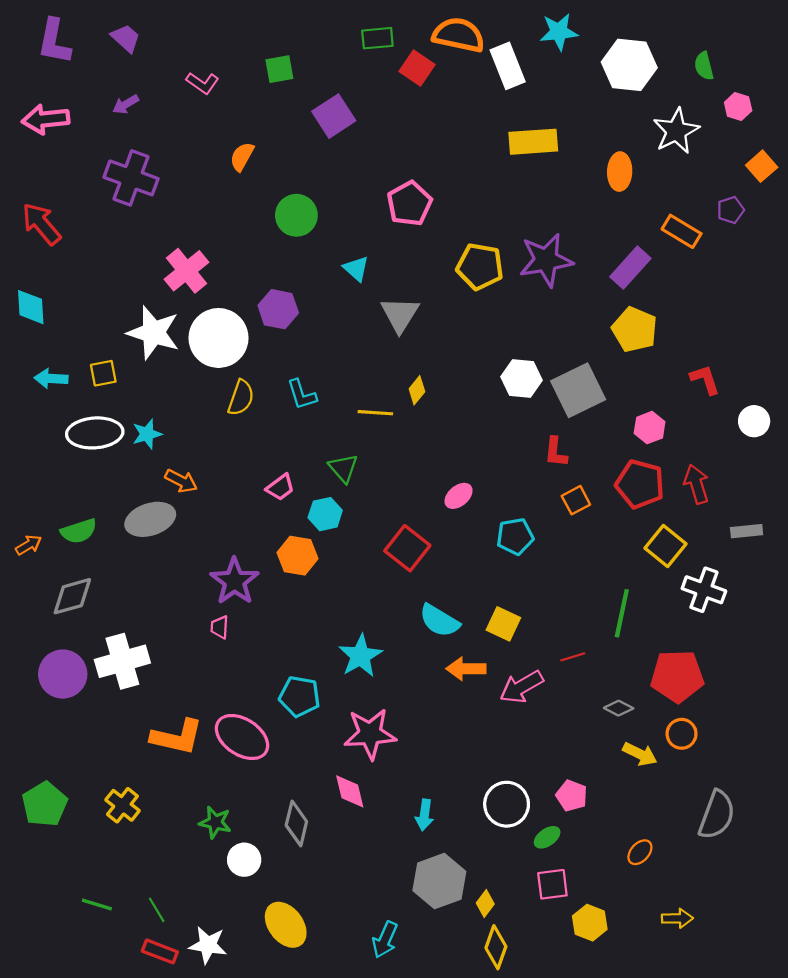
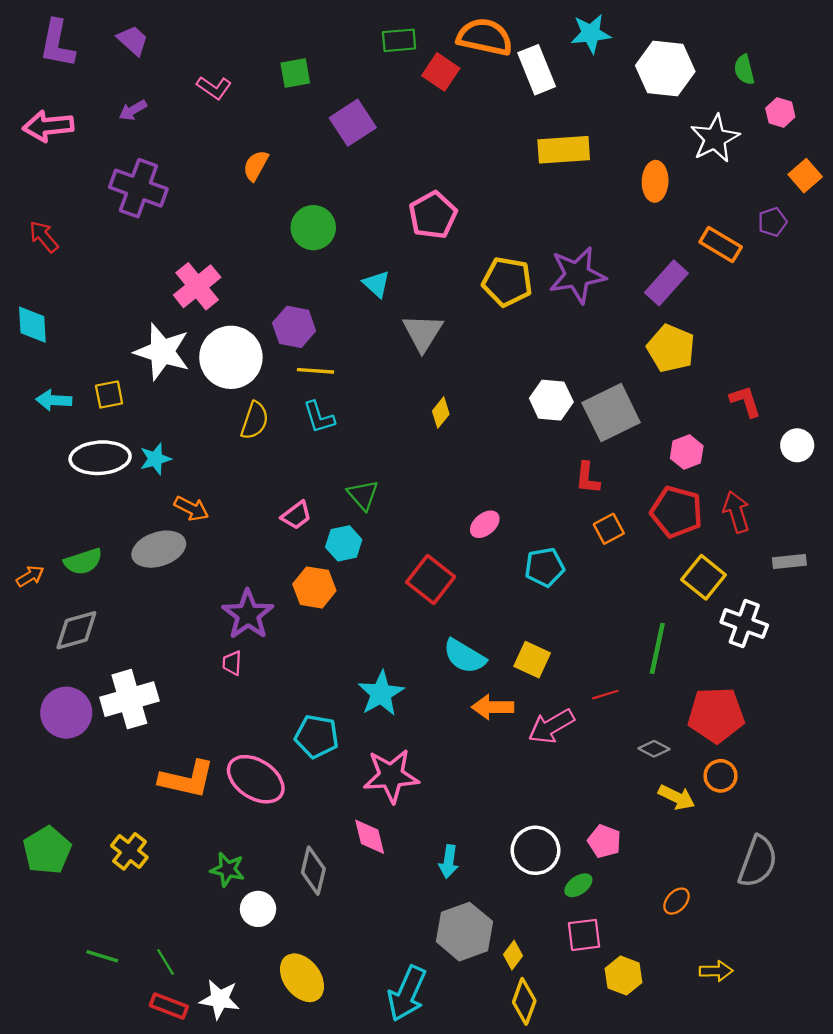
red arrow: (41, 224) -> (44, 237), size x0.7
yellow line: (375, 413) -> (316, 371), moved
cyan arrow: (385, 940) -> (407, 994), size x1.4

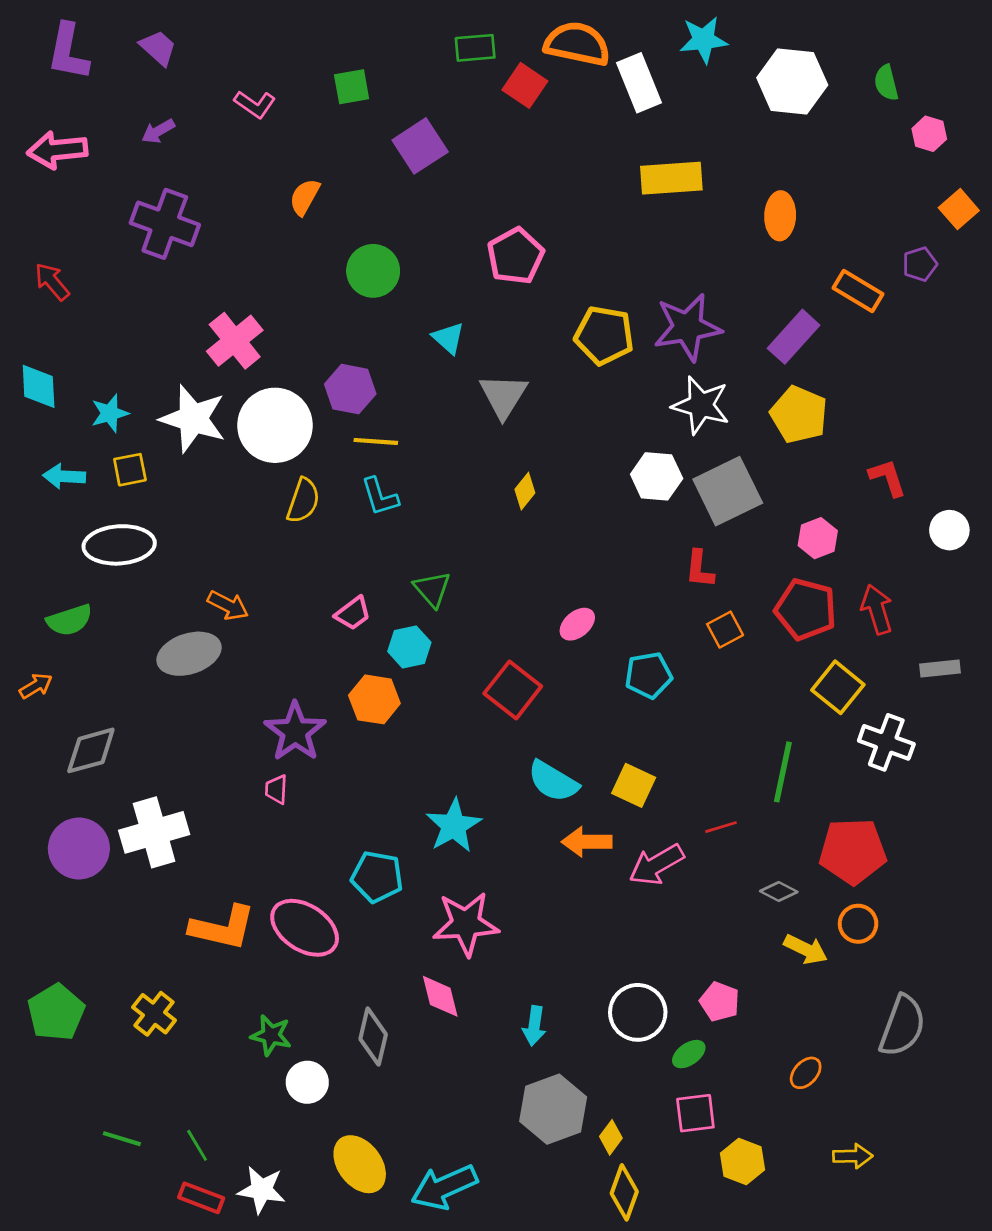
white star: (715, 138) -> (701, 405), moved, turned -30
cyan star: (155, 459) -> (110, 413), moved
green semicircle: (83, 561) -> (69, 620), moved
cyan arrow: (407, 994) -> (444, 1187), moved, turned 42

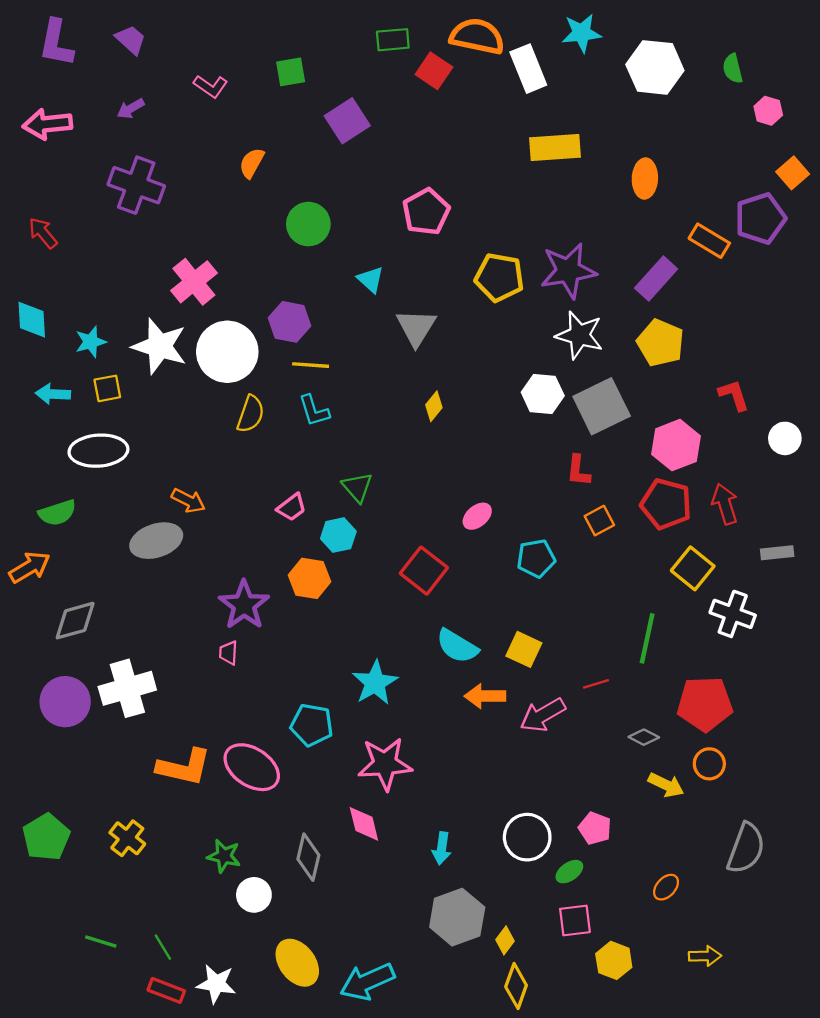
purple pentagon: (920, 264) -> (760, 218), size x1.8
pink hexagon: (818, 538) -> (676, 445), size x1.5
orange arrow: (36, 686) -> (30, 567), size x1.5

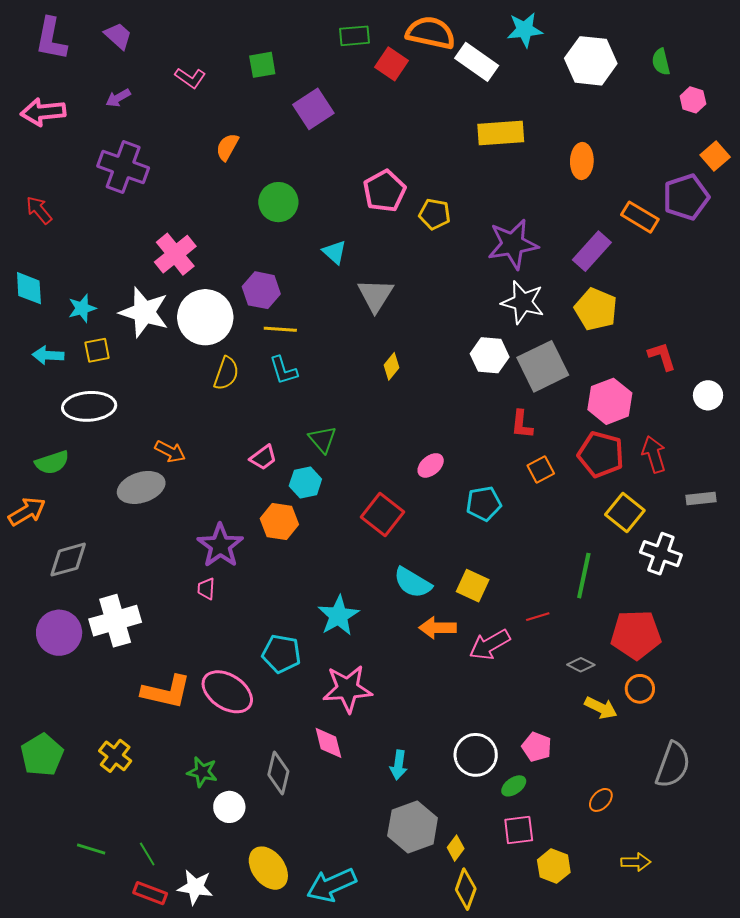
white rectangle: (528, 69) -> (477, 62), turned -33
yellow pentagon: (499, 277) -> (435, 214), moved, size x0.7

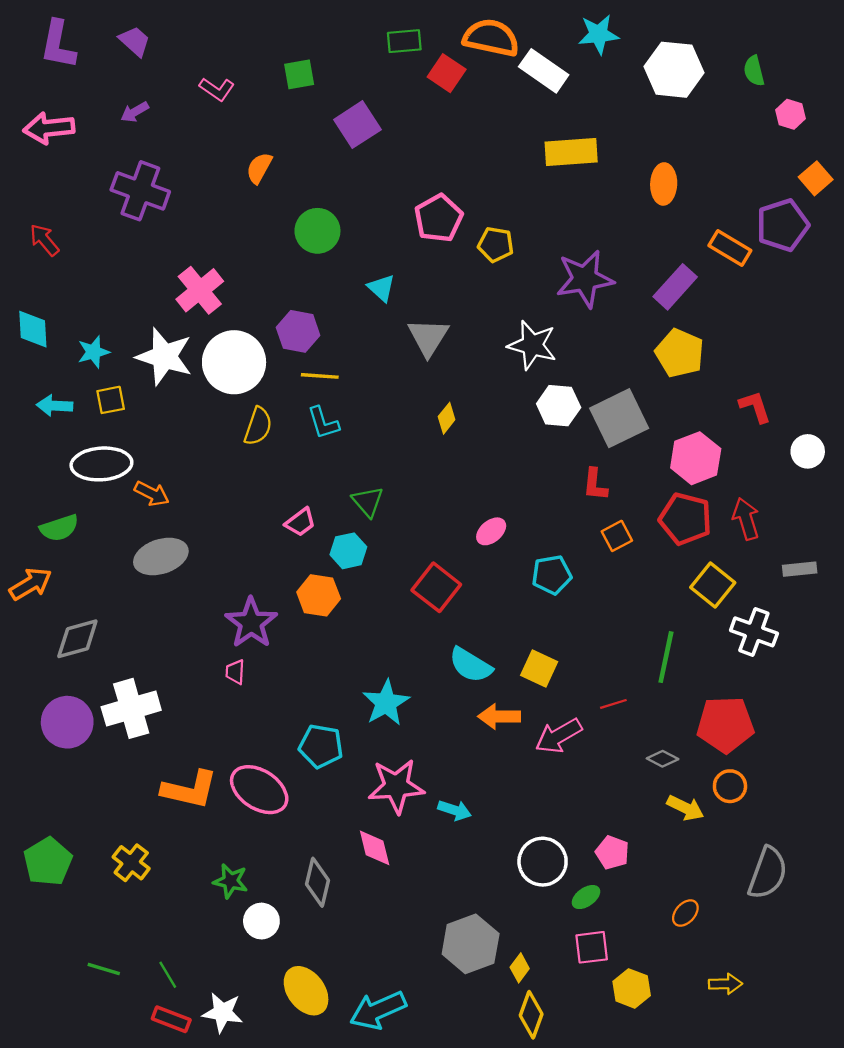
white star: (523, 302) -> (532, 345), moved
orange arrow: (170, 451) -> (152, 494), moved
cyan arrow: (399, 765) -> (455, 810), moved, turned -80

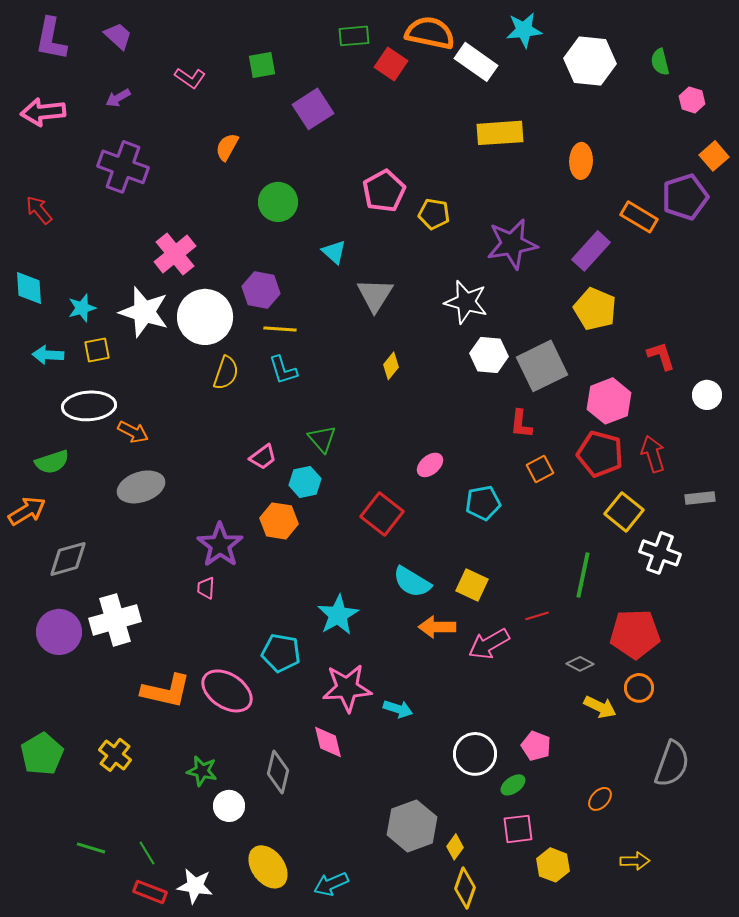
cyan arrow: (378, 1010) -> (331, 884), size x0.7

